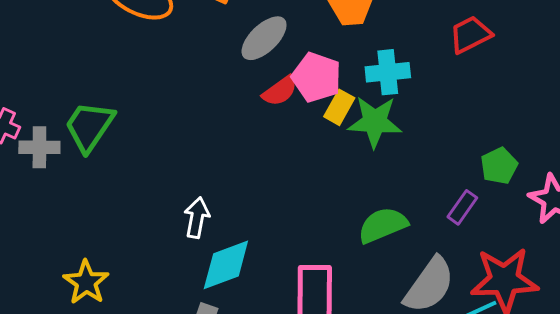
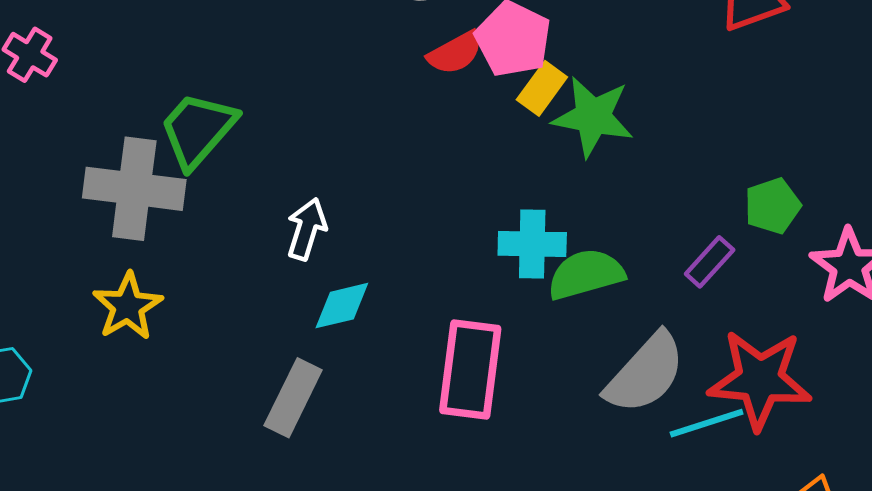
cyan cross: (388, 72) -> (532, 244), moved
green trapezoid: (89, 126) -> (198, 130), moved
gray cross: (39, 147) -> (134, 189), moved, size x1.6
cyan diamond: (226, 265) -> (342, 306), size x0.7

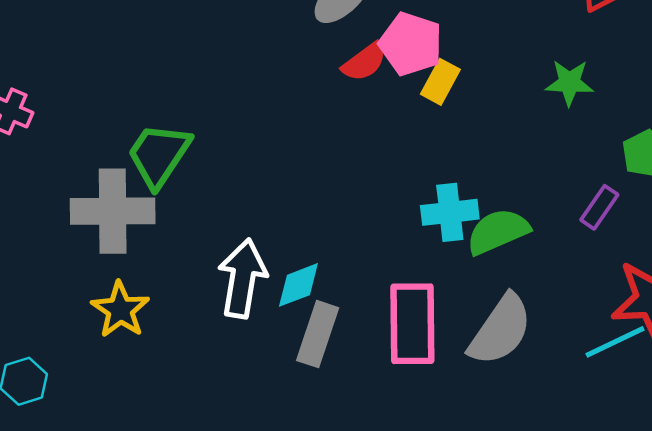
green star: (593, 117) -> (569, 83), moved, size x0.7
white arrow: (307, 229) -> (242, 278), moved, size x1.5
gray semicircle: (645, 373) -> (500, 330), moved
gray rectangle: (293, 398) -> (318, 334), moved

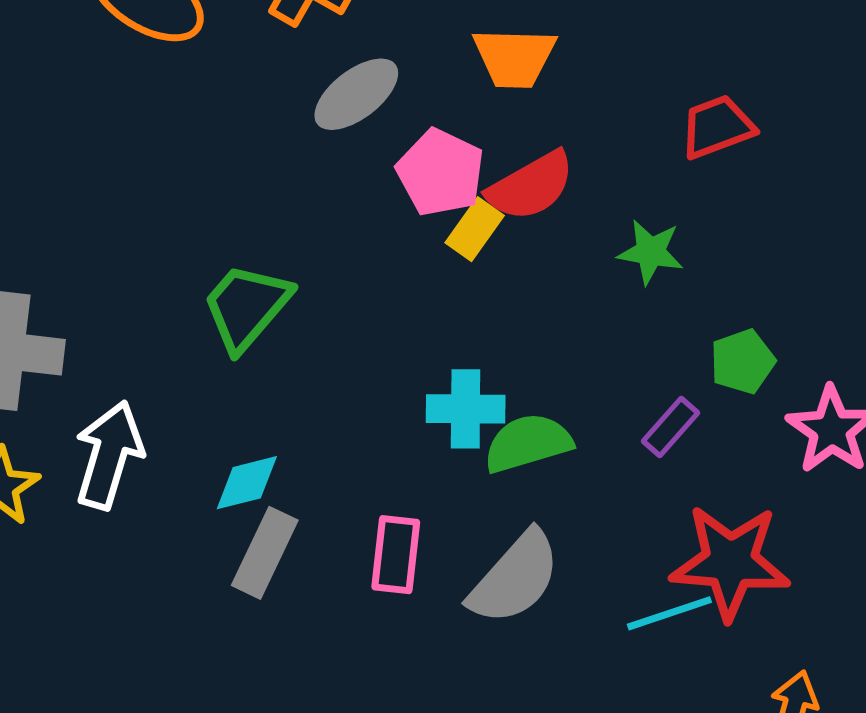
red semicircle: (364, 62) -> (531, 186), moved, size x1.4
green trapezoid: (159, 155) -> (246, 307), moved
white arrow: (242, 278) -> (109, 455), moved
pink rectangle: (412, 324) -> (396, 555), size x0.7

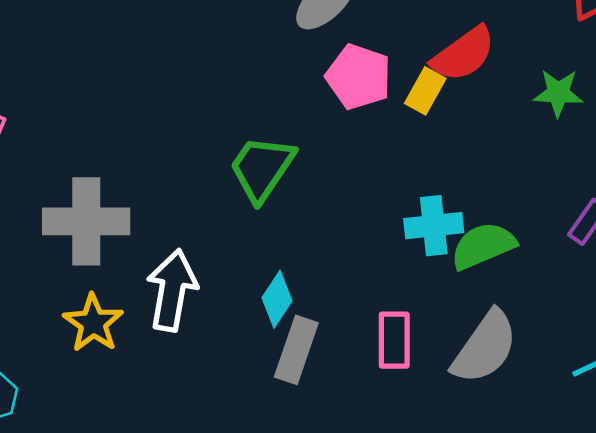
pink pentagon: (440, 173) -> (359, 77), moved
cyan diamond: (247, 483) -> (277, 299), turned -36

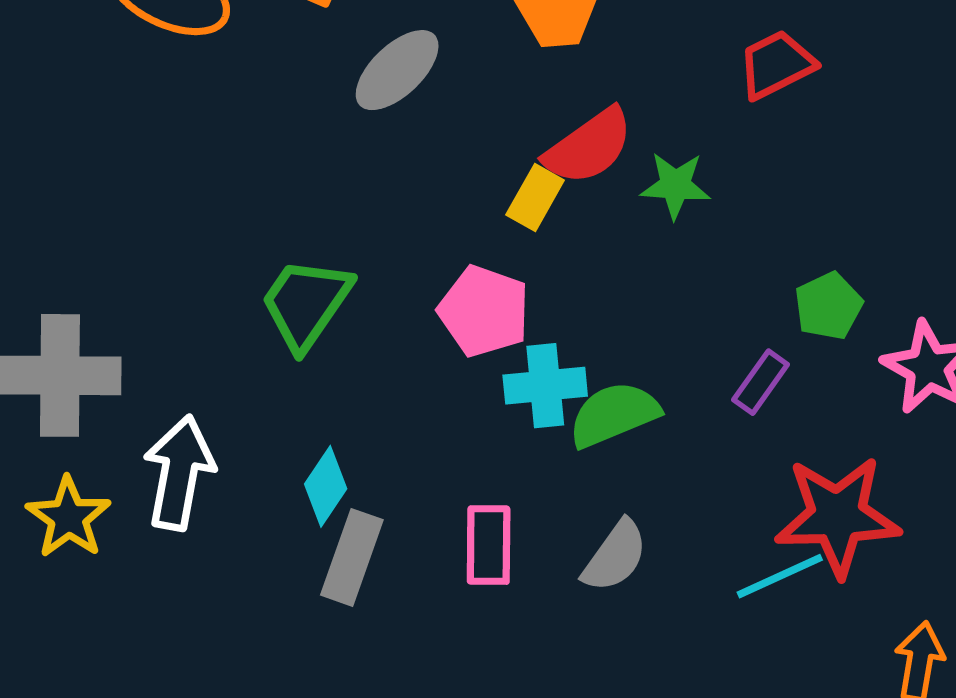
pink pentagon: (359, 77) -> (484, 311), moved
green star: (558, 93) -> (675, 185), moved
gray semicircle: (485, 347) -> (615, 556), size x0.7

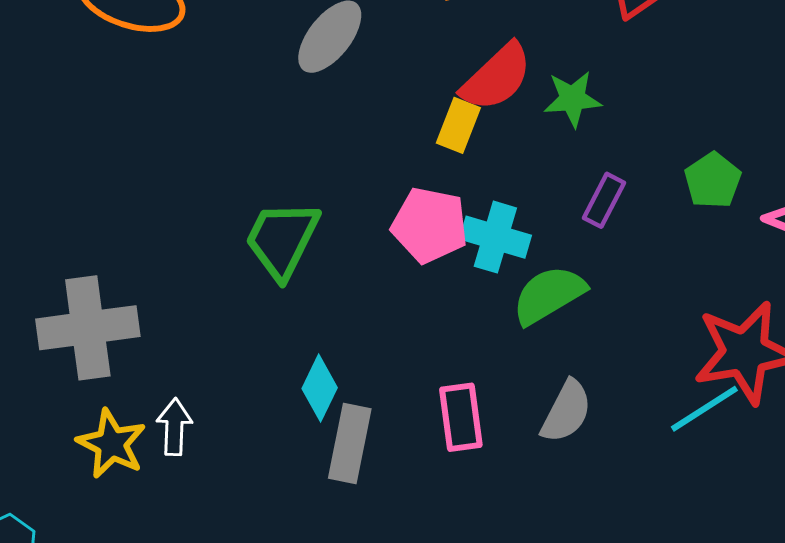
purple rectangle: (761, 382) -> (604, 200), moved
cyan cross: (545, 386) -> (495, 237), moved, turned 30
white arrow: (179, 473) -> (174, 427), moved, size x0.6

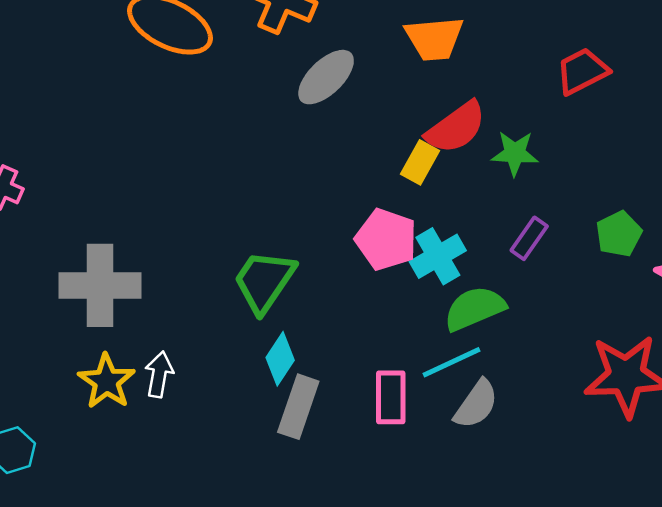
cyan cross: (495, 237) -> (438, 256), turned 36
green trapezoid: (282, 240) -> (264, 281), moved
cyan line: (704, 409) -> (452, 362), moved

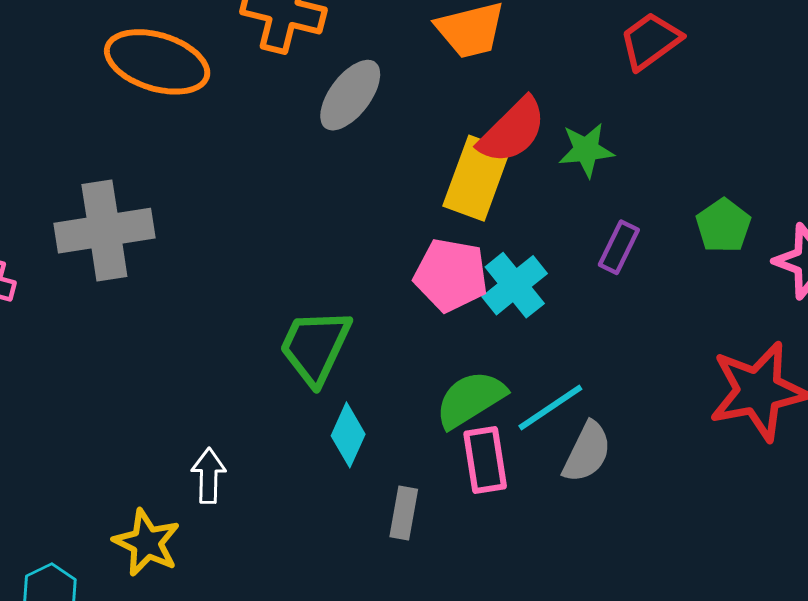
yellow rectangle: (420, 162) -> (476, 178), size x1.6
gray cross: (100, 285) -> (104, 231), moved
green semicircle: (475, 308) -> (470, 399), moved
yellow star: (107, 381) -> (147, 543), moved
gray rectangle: (298, 407) -> (404, 513), moved, size x0.7

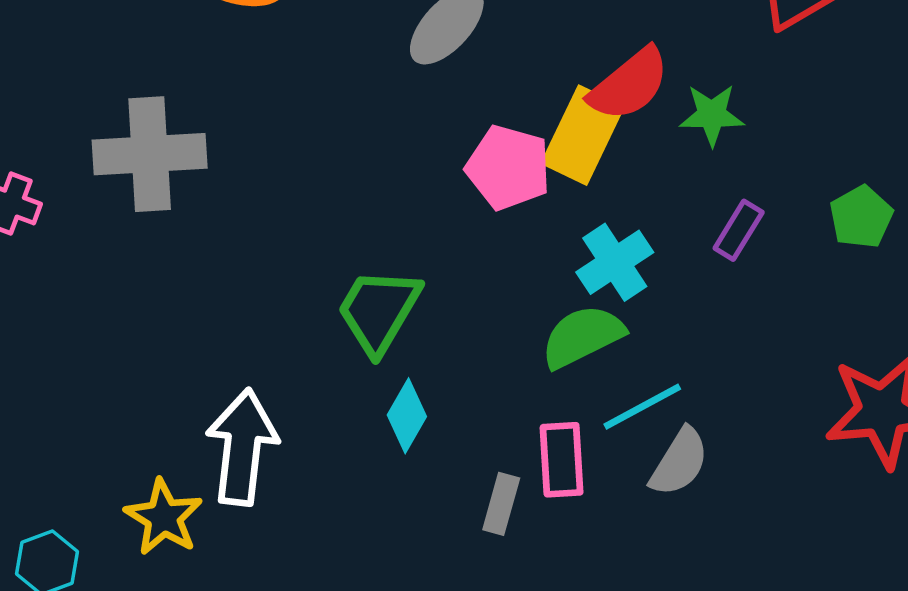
pink pentagon: (451, 275) -> (508, 168), moved
green semicircle: (470, 399) -> (582, 336), moved
white arrow: (209, 476) -> (242, 447), size x1.8
gray rectangle: (404, 513) -> (501, 504), moved

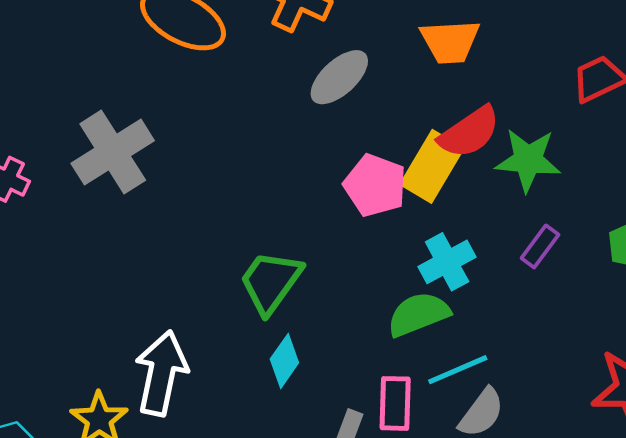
green star: (712, 115) -> (528, 160), size x1.4
gray cross: (150, 154) -> (113, 152), turned -34

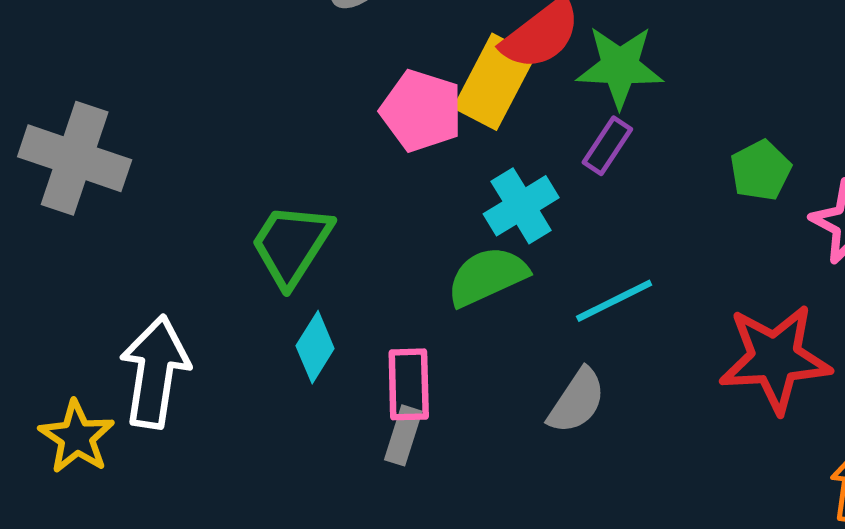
gray cross: (113, 152) -> (75, 158), moved, turned -36
purple rectangle: (540, 246) -> (607, 146), moved
cyan line: (458, 370) -> (614, 301), moved
pink rectangle: (395, 403) -> (409, 384), moved

